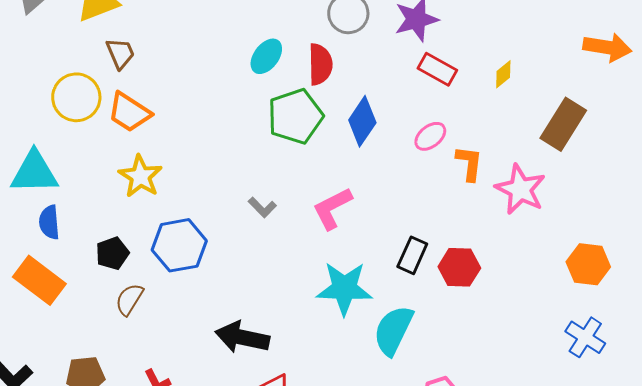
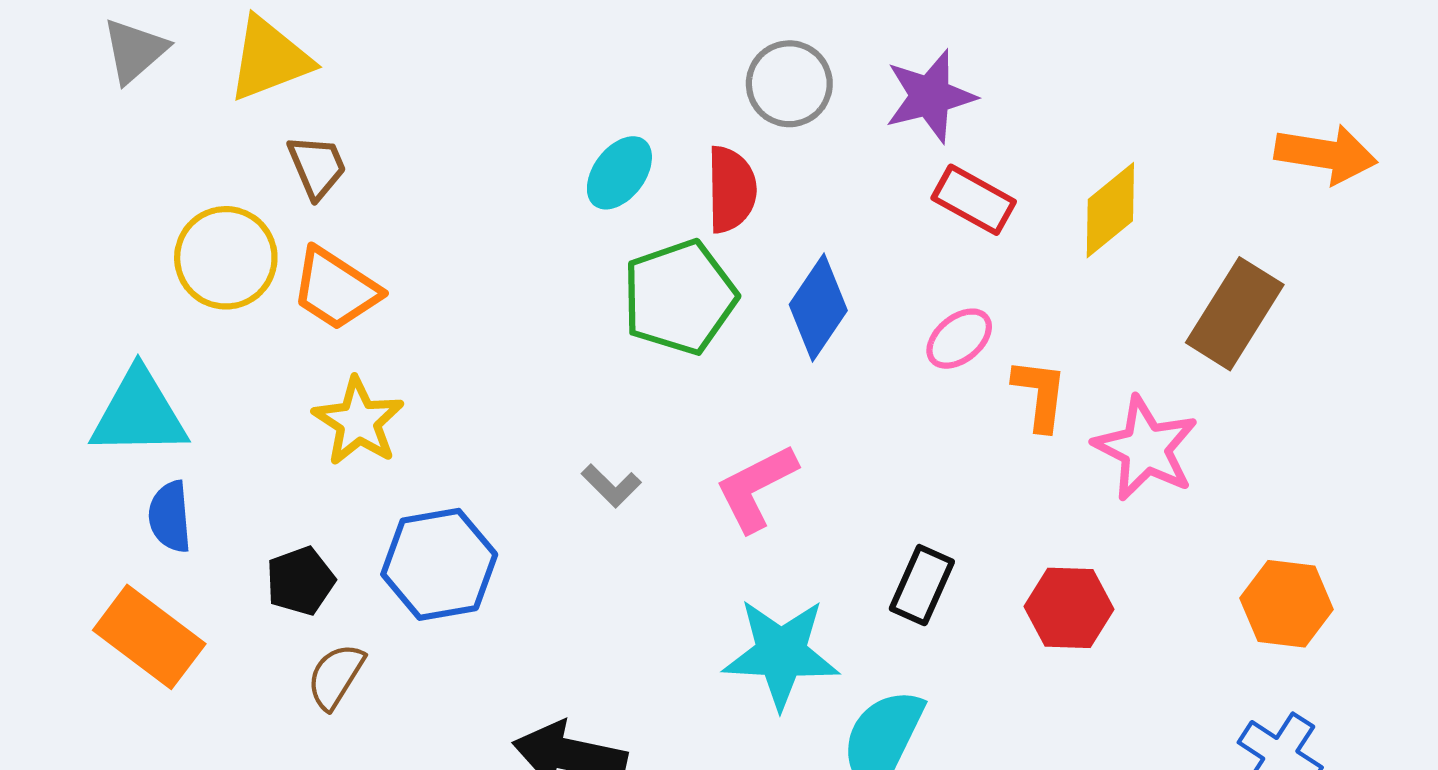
yellow diamond: (503, 74) -> (1110, 210), size x1.6
red hexagon: (459, 267) -> (1069, 608), moved

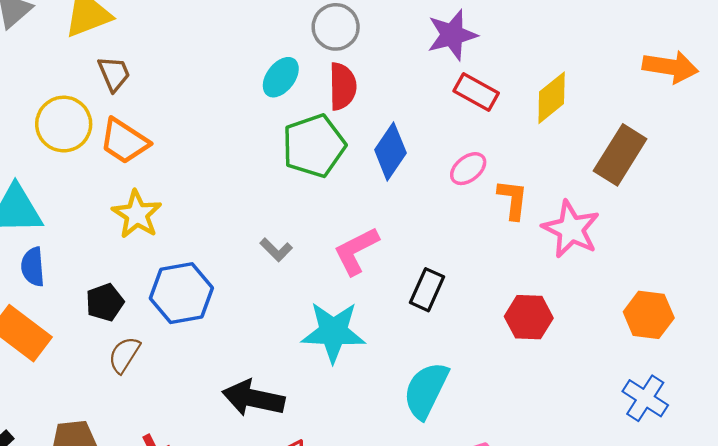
gray circle: (789, 84) -> (336, 27), moved
black rectangle: (922, 585) -> (427, 290), moved
cyan star: (781, 653) -> (333, 332), moved

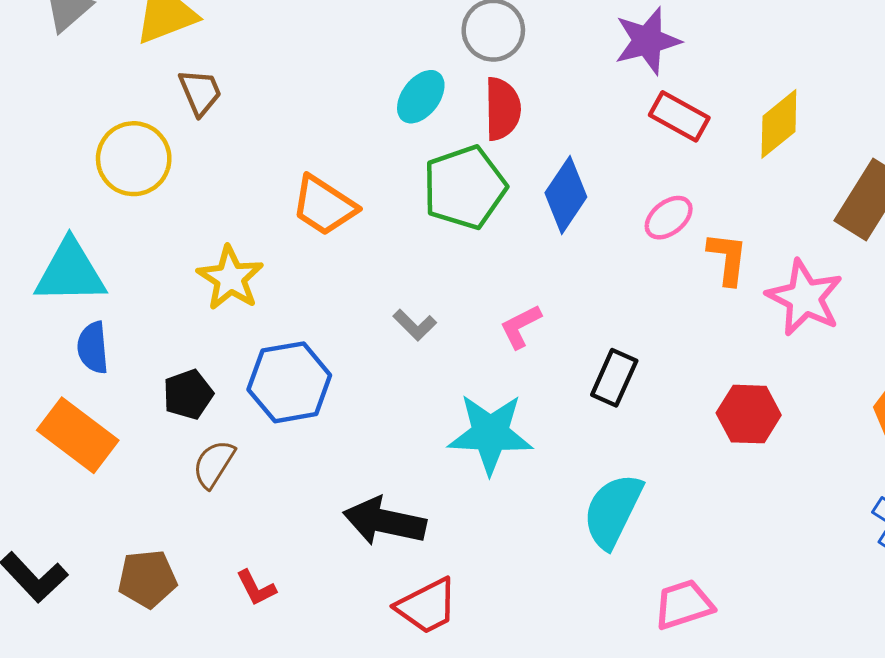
orange trapezoid: (124, 141) -> (324, 206), moved
pink L-shape: (356, 251) -> (521, 326), size x0.7

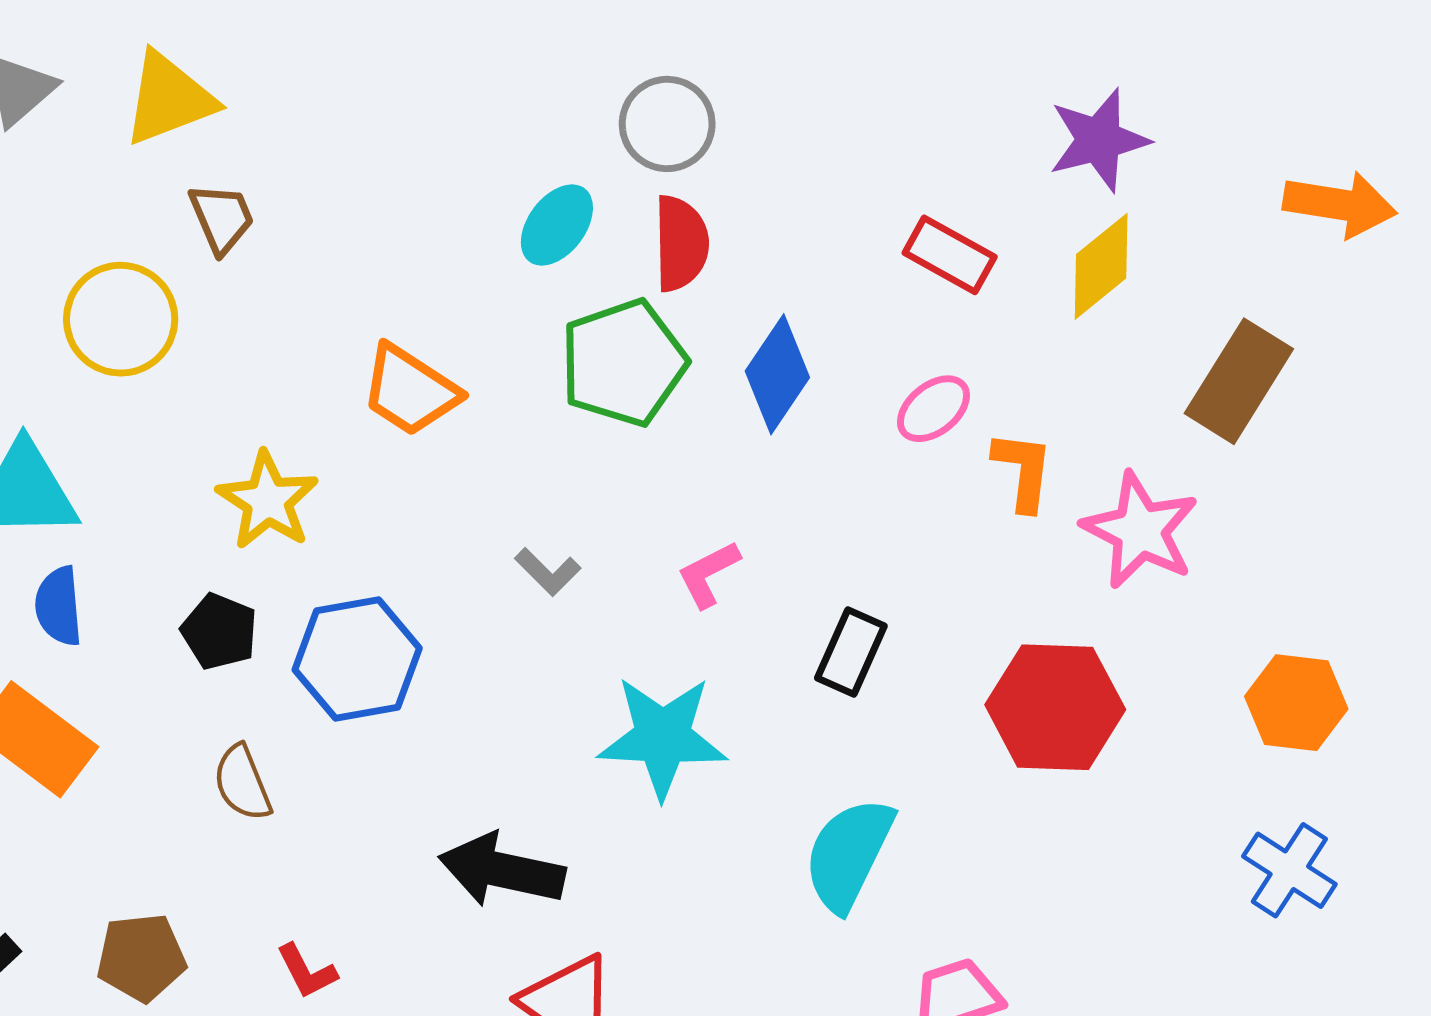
purple star: (647, 41) -> (1099, 140), moved
black pentagon: (188, 394) -> (219, 631), moved, turned -30
red hexagon: (749, 414) -> (1055, 707), size x1.4
brown semicircle: (214, 464) -> (242, 783), turned -54

